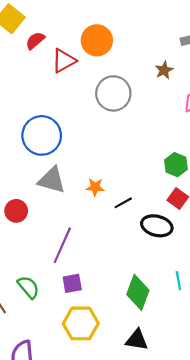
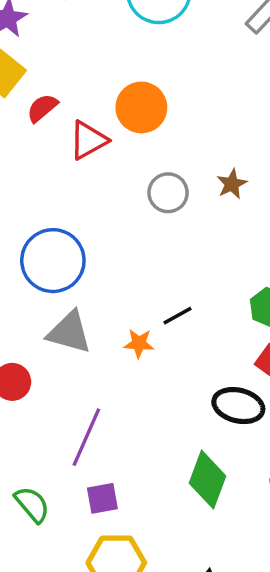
brown star: (164, 70) -> (232, 184), moved
gray circle: (113, 93) -> (168, 193), size x0.7
black line: (123, 203) -> (178, 316), moved
green diamond: (138, 292) -> (207, 480), moved

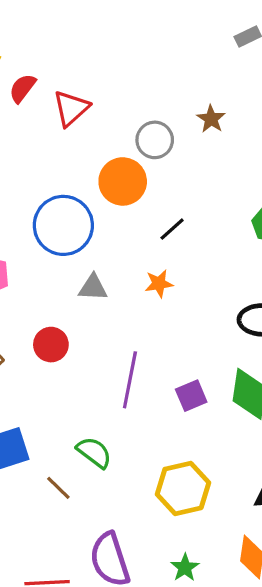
orange circle: (141, 107) -> (123, 181), moved
black line: (178, 316) -> (172, 229), moved
gray triangle: (69, 332) -> (93, 288), size x0.7
purple square: (102, 498) -> (191, 396), moved

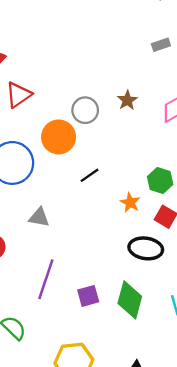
red triangle: (71, 108) -> (18, 95), moved
orange star: (159, 284) -> (130, 203), moved, turned 30
gray triangle: (93, 288) -> (39, 217), moved

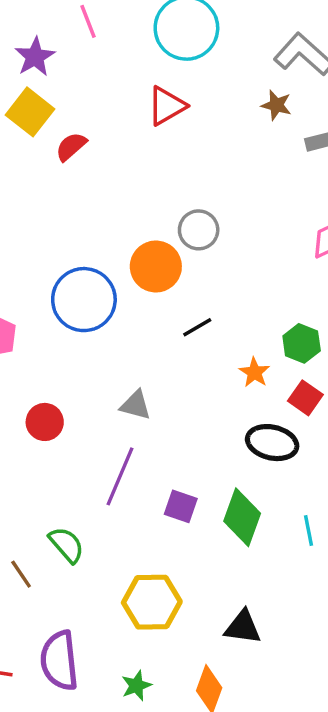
red triangle: (18, 95) -> (167, 106), moved
brown star: (127, 100) -> (276, 105), moved, turned -30
gray triangle: (39, 217) -> (136, 405), moved
purple square: (88, 296) -> (181, 506), turned 30

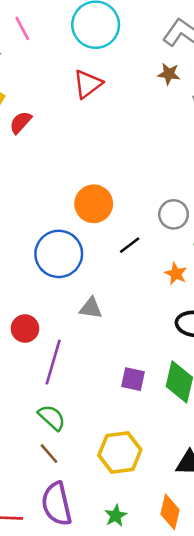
gray circle: (199, 230) -> (174, 214), moved
blue circle: (84, 300) -> (59, 254), moved
purple line: (120, 476) -> (53, 362), moved
brown line: (21, 574) -> (49, 454), moved

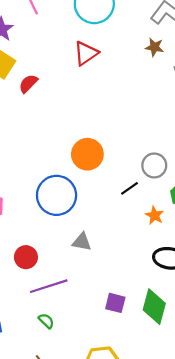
black line: (130, 245) -> (130, 188), moved
purple line: (53, 362) -> (49, 286), turned 54
green semicircle: (52, 418) -> (46, 321), moved, size x0.7

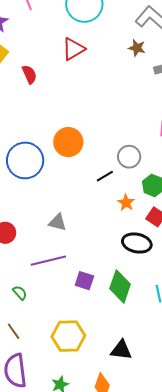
red semicircle: (28, 84) -> (29, 74), moved, turned 108
blue circle: (57, 195) -> (25, 160), moved
purple line: (49, 286) -> (48, 261), moved

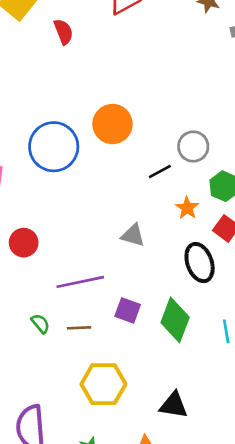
gray triangle: (58, 222) -> (133, 235), moved
black ellipse: (137, 243) -> (200, 263), turned 56
brown line: (14, 331) -> (79, 328), moved, turned -60

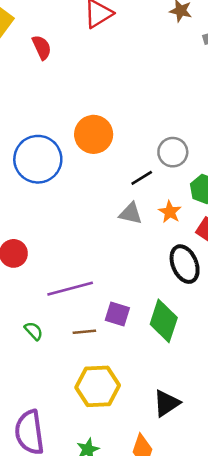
gray triangle: (133, 235) -> (131, 213), moved
brown line: (79, 328) -> (84, 332), moved
black triangle: (174, 405) -> (166, 403), turned -40

